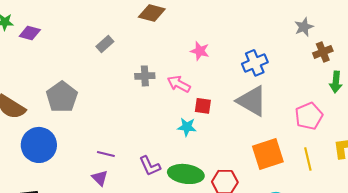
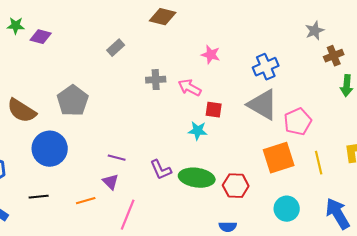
pink pentagon: (309, 116) -> (298, 122), moved

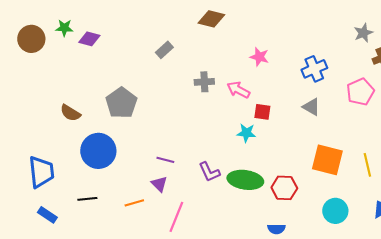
gray triangle: (263, 105) -> (311, 107), size x0.6
brown semicircle: (22, 111) -> (70, 113), size x0.7
pink pentagon: (298, 122) -> (360, 92), moved
orange square: (279, 158) -> (327, 160), turned 32

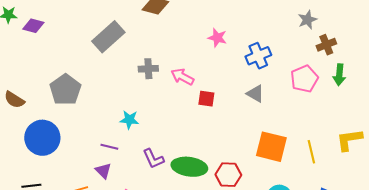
gray rectangle: (164, 50) -> (108, 37), size x1.8
pink star: (259, 57) -> (217, 38), moved
cyan star: (246, 133) -> (129, 120), moved

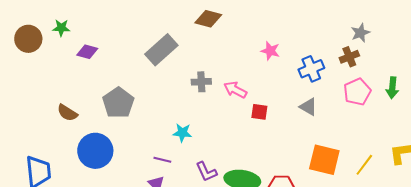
purple diamond: (33, 26) -> (87, 52), moved
brown cross: (326, 45) -> (349, 57), moved
yellow line: (311, 152) -> (364, 165), turned 50

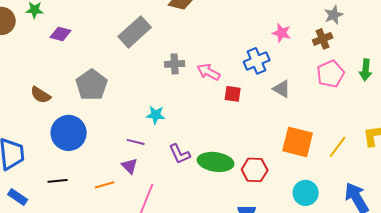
pink star: (270, 51) -> (282, 33), moved
blue cross: (311, 69) -> (257, 61), moved

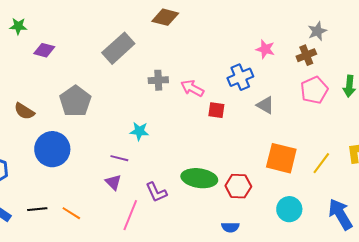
purple L-shape: (180, 154) -> (156, 192), moved
black line: (58, 181) -> (37, 209), moved
orange line: (105, 185) -> (71, 213), moved, turned 48

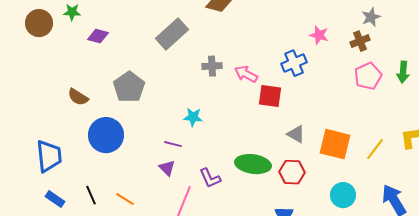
gray triangle: (265, 105) -> (296, 134), moved
red square: (216, 110) -> (270, 96), size x1.4
black line: (37, 209) -> (91, 195), turned 72

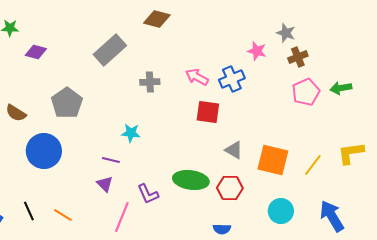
gray star: (371, 17) -> (286, 33), moved, turned -30
green arrow: (403, 72) -> (341, 88), turned 75
pink arrow: (246, 74) -> (197, 77), moved

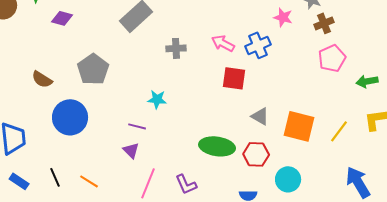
green arrow: (341, 88) -> (367, 81), moved
purple L-shape: (148, 194) -> (186, 184), moved
cyan circle: (281, 211) -> (288, 179), moved

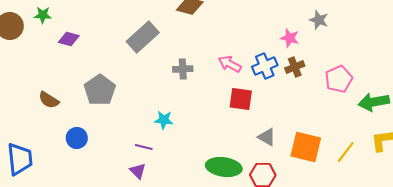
brown cross: (324, 23) -> (295, 67), moved
green arrow: (367, 81) -> (374, 102), size x1.4
blue circle: (70, 117) -> (77, 138), size x0.6

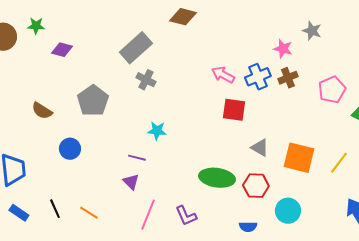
gray cross: (183, 69) -> (146, 80), moved, turned 30

